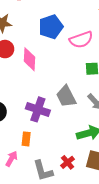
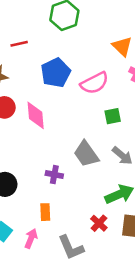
purple cross: (38, 109) -> (54, 175), size x0.6
red cross: (68, 162) -> (99, 223), moved

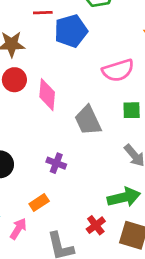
blue pentagon: (56, 73) -> (71, 31), moved
gray trapezoid: (86, 154) -> (88, 120), moved
orange rectangle: (45, 212) -> (39, 202), turned 49

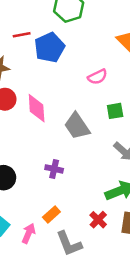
pink semicircle: (118, 70) -> (97, 77), size x0.7
orange rectangle: (39, 202) -> (51, 214), moved

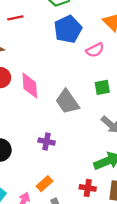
blue pentagon: (49, 47) -> (68, 29), moved
pink semicircle: (97, 77) -> (95, 50), moved
red cross: (98, 220) -> (88, 188), turned -35

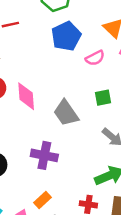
purple cross: (47, 142) -> (44, 155), size x1.5

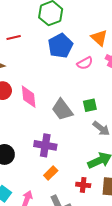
green square: (103, 98) -> (90, 105), moved
orange rectangle: (42, 200) -> (51, 173), moved

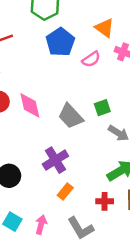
purple cross: (45, 145) -> (55, 160), turned -35

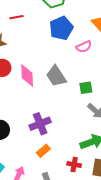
gray trapezoid: (71, 116) -> (56, 76), moved

